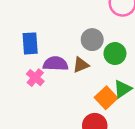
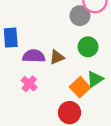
gray circle: (92, 40) -> (80, 16), moved
pink cross: (35, 78) -> (29, 84), moved

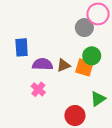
green triangle: (95, 79) -> (98, 99), moved
orange square: (80, 87) -> (84, 67), moved, turned -30

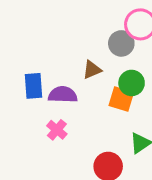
blue rectangle: (22, 47) -> (33, 86), moved
brown triangle: (63, 65) -> (92, 70), moved

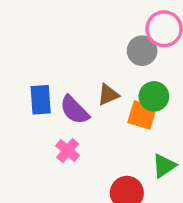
brown triangle: (92, 70) -> (108, 95), moved
purple semicircle: (63, 95) -> (74, 110), turned -136

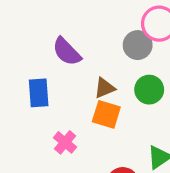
purple semicircle: (74, 110) -> (67, 52), moved
orange square: (142, 115) -> (106, 114), moved

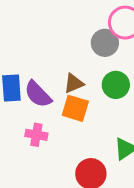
purple semicircle: (67, 52) -> (38, 94), moved
pink cross: (65, 142) -> (36, 135), turned -30

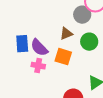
brown triangle: (74, 83) -> (66, 34), moved
pink cross: (36, 135) -> (38, 66), moved

